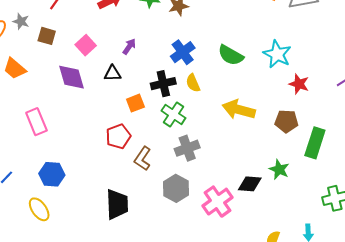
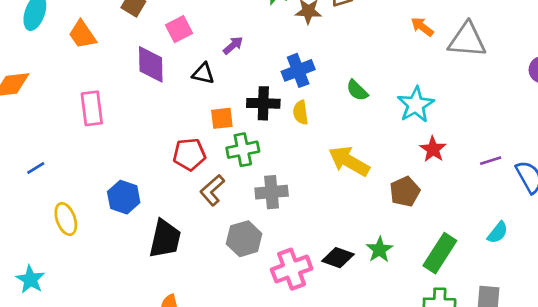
green semicircle: (231, 55) -> (357, 90), size x0.7
green cross: (174, 114) -> (243, 150), moved, turned 30
brown pentagon: (286, 121) -> (405, 192), turned 30
green rectangle: (315, 143) -> (440, 253), moved
blue hexagon: (52, 174) -> (124, 197), moved

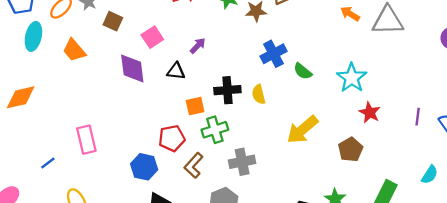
blue cross: (298, 70) -> (274, 54), moved
pink rectangle: (92, 108) -> (86, 140), moved
yellow arrow: (349, 161) -> (302, 130), turned -64
purple line: (491, 161) -> (418, 117), turned -60
blue hexagon: (124, 197) -> (144, 167), moved

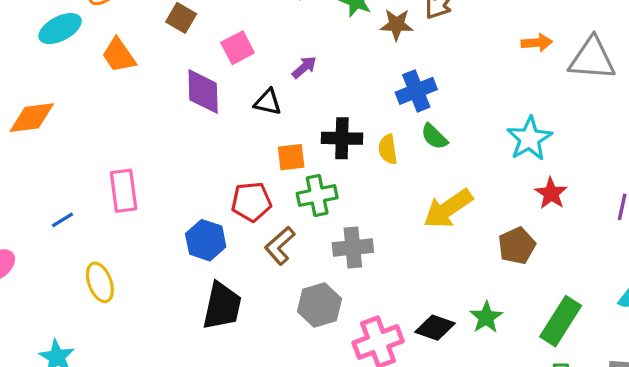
orange arrow: (350, 14) -> (537, 43), turned 138
cyan ellipse: (33, 36) -> (60, 29), turned 44
green semicircle: (303, 71) -> (434, 137), moved

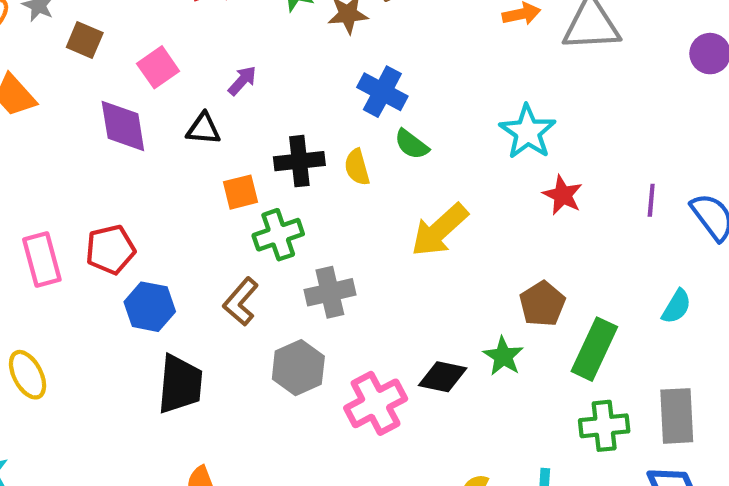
blue cross: (416, 91) -> (382, 92), turned -33
red pentagon: (251, 202) -> (110, 250), moved
brown pentagon: (517, 246) -> (542, 304), moved

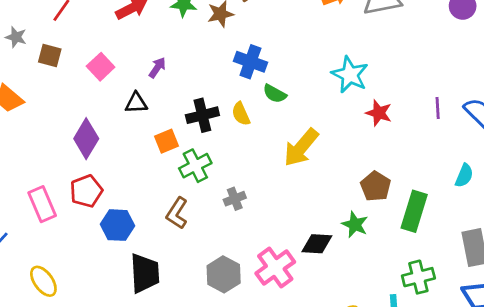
purple diamond: (123, 126) -> (86, 139), moved, turned 48
gray cross: (330, 292) -> (235, 199), size x0.7
gray hexagon: (298, 368) -> (224, 274), moved
green cross: (604, 426) -> (418, 277), moved

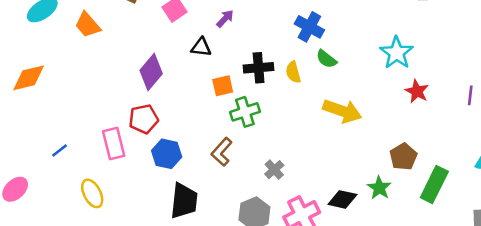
yellow arrow: (301, 147) -> (342, 111), turned -120
gray cross: (235, 199) -> (274, 170), moved, turned -30
pink rectangle: (42, 204) -> (114, 143), moved

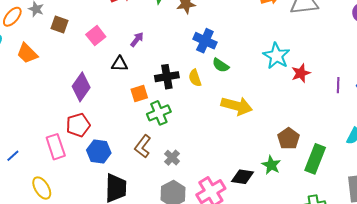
red star: (417, 91) -> (301, 73), moved, turned 30
gray cross: (274, 170) -> (172, 158), moved

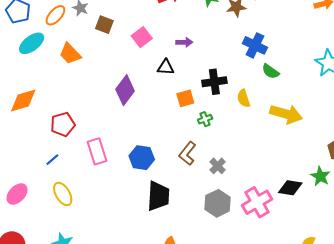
purple arrow: (137, 39) -> (184, 42), turned 49
yellow semicircle: (195, 78) -> (244, 98), moved
green cross: (159, 113) -> (205, 119), size x0.6
red pentagon: (78, 125) -> (63, 124), moved
yellow ellipse: (42, 188) -> (63, 194), moved

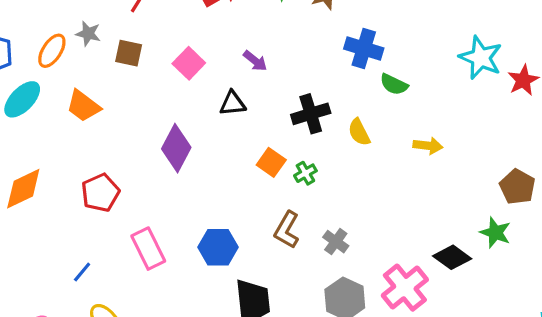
purple arrow: (184, 42) -> (255, 61), turned 49
orange square: (185, 98) -> (271, 162), moved, turned -30
yellow arrow: (286, 114) -> (428, 146), size x0.6
red pentagon: (63, 124) -> (100, 193), moved
black diamond: (290, 188) -> (452, 257), turned 35

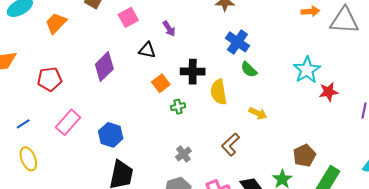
orange trapezoid: (83, 106) -> (56, 23), turned 80
yellow semicircle: (359, 132) -> (219, 92), size x1.4
orange square: (271, 162) -> (161, 83), moved
brown L-shape: (287, 230) -> (230, 144), moved
pink rectangle: (148, 249) -> (68, 122), turned 50

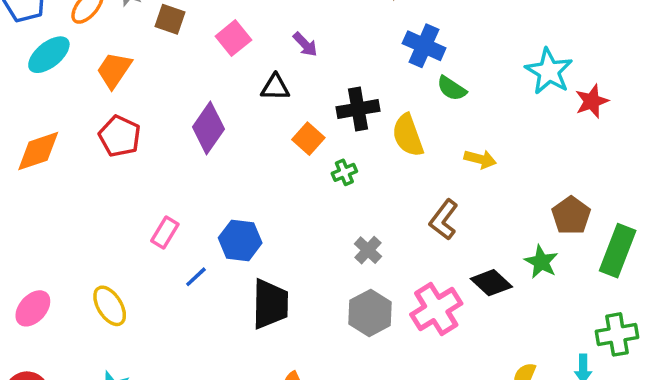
red pentagon: (50, 79) -> (120, 136), moved, turned -30
pink rectangle: (68, 122) -> (165, 232), size x0.7
blue line: (23, 124) -> (196, 277), moved

